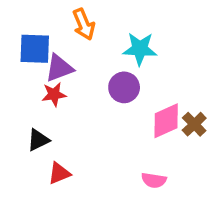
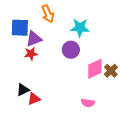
black triangle: (38, 140) -> (23, 90), moved

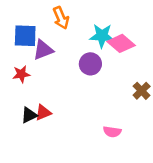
red star: (31, 54) -> (21, 74), moved
pink diamond: (95, 69) -> (121, 43), moved, turned 65
red triangle: (34, 99) -> (43, 112), moved

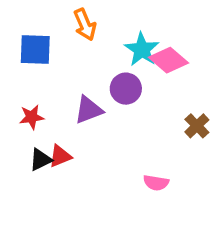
cyan star: (102, 36) -> (142, 49), turned 30
purple triangle: (43, 50) -> (89, 110), moved
red star: (21, 74) -> (32, 117), moved

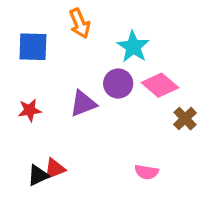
pink diamond: (168, 60) -> (160, 85), moved
red triangle: (60, 156) -> (55, 169), moved
black triangle: (41, 160) -> (38, 175), moved

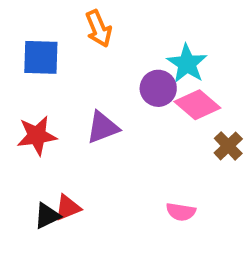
cyan star: (133, 47) -> (187, 64), moved
purple circle: (118, 84) -> (158, 88), moved
red star: (30, 110) -> (37, 136), size x1.4

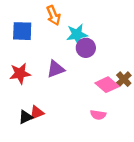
cyan star: (187, 64) -> (77, 34), moved, turned 30
pink diamond: (197, 105) -> (107, 85), moved

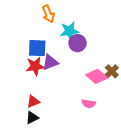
blue square: (22, 31) -> (37, 48), moved
red star: (20, 74) -> (35, 66), moved
black triangle: (26, 117) -> (32, 118), moved

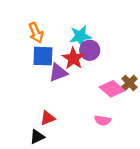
orange arrow: (48, 14) -> (36, 33), moved
red star: (35, 66) -> (73, 58), moved, turned -30
red triangle: (33, 102) -> (48, 118), moved

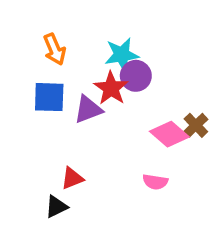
blue square: (43, 56) -> (49, 97), moved

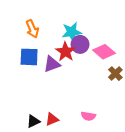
pink diamond: (169, 134) -> (104, 52), moved
red triangle: (72, 178) -> (52, 119), moved
pink semicircle: (155, 182) -> (88, 116), moved

